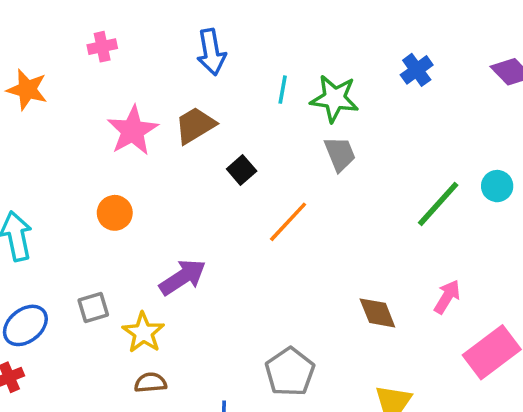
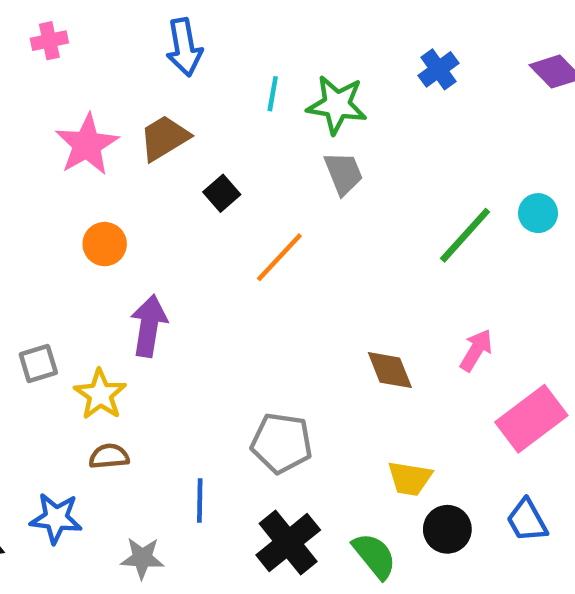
orange circle: (115, 213) -> (105, 244), moved
purple arrow: (183, 277) -> (149, 326), turned -48
gray pentagon: (290, 372) -> (282, 443), turned -30

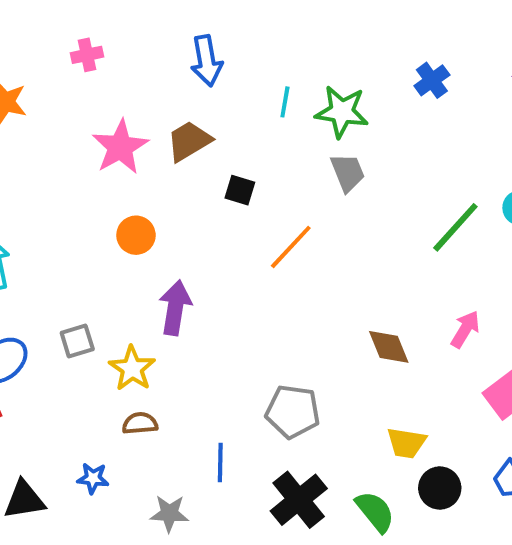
black square: (222, 193) -> (240, 190), turned -32
blue star: (56, 518) -> (93, 478), size x0.7

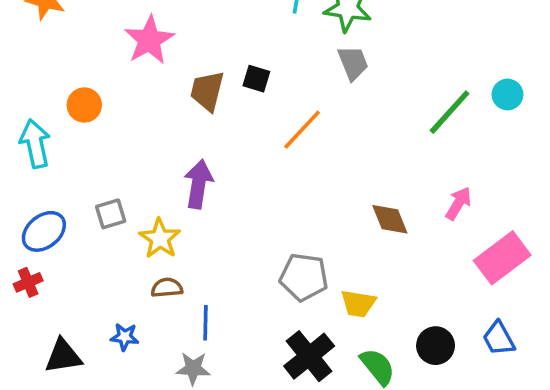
brown trapezoid: (189, 141) -> (207, 91), moved, turned -45
orange circle: (136, 235) -> (84, 105), moved
yellow trapezoid: (406, 443) -> (358, 303), moved
blue line: (220, 463) -> (205, 323), moved

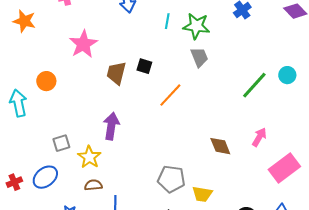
blue ellipse: (44, 231) -> (45, 177), moved

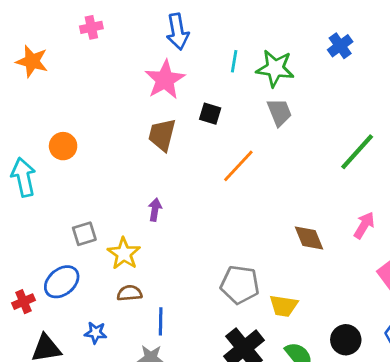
pink star: (83, 44) -> (165, 80), moved
black square: (144, 66) -> (210, 114), moved
purple arrow: (111, 126) -> (155, 210), size x0.6
red cross: (14, 182) -> (24, 302), moved

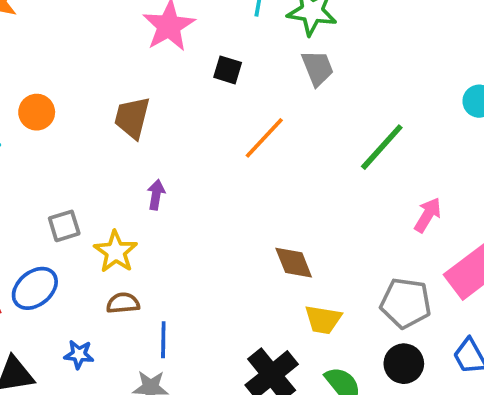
brown trapezoid: (162, 135) -> (132, 118), moved
green line: (357, 152) -> (382, 147), moved
brown diamond: (309, 238) -> (294, 263), moved
gray pentagon: (240, 285) -> (406, 303), moved

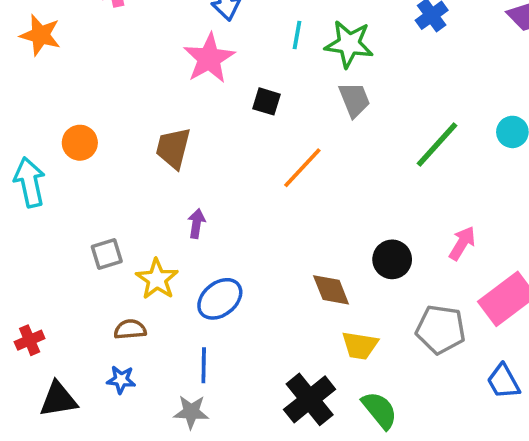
green line: (382, 147) -> (437, 145), moved
blue ellipse: (35, 288) -> (220, 299), moved
brown semicircle: (123, 303) -> (130, 329), moved
black circle: (404, 364) -> (392, 259), moved

